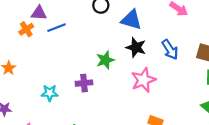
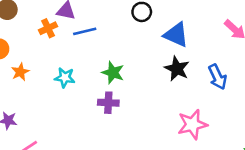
green star: (105, 60) -> (113, 73), moved, turned 30
pink star: (143, 80) -> (192, 124), moved
cyan star: (50, 93) -> (65, 78), moved

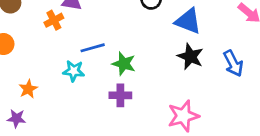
blue line: (85, 31) -> (93, 48), moved
orange star: (20, 72) -> (28, 89), moved
pink star: (192, 124) -> (183, 116), moved

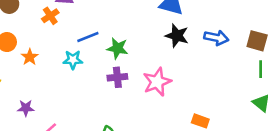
blue arrow: (233, 63) -> (216, 38), turned -45
orange star: (28, 89) -> (30, 57), moved
pink star: (183, 116) -> (157, 82), moved

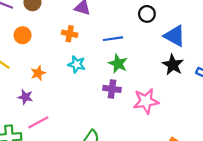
orange cross: (50, 16) -> (70, 34), moved, turned 32
blue line: (88, 37) -> (113, 39), moved
orange star: (30, 57) -> (38, 73), moved

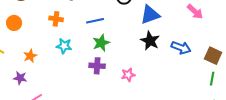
blue triangle: (175, 36) -> (150, 15), turned -45
green star: (118, 64) -> (101, 43), turned 30
pink star: (146, 101) -> (128, 75), size x0.6

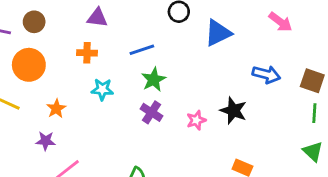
orange circle: (14, 23) -> (29, 65), size x1.5
black star: (150, 41) -> (233, 111), moved
purple cross: (97, 66) -> (152, 112), turned 35

